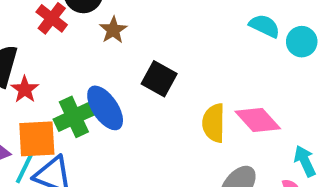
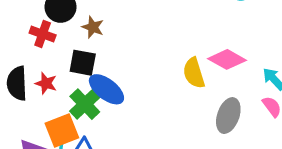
black square: (159, 79) -> (83, 63), moved
red star: (25, 89) -> (46, 83), moved

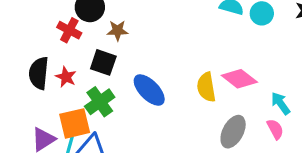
brown star: (93, 27) -> (118, 30), turned -30
blue ellipse: (106, 89) -> (149, 90), moved

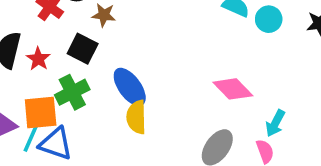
yellow semicircle: (206, 87) -> (136, 117), moved
cyan arrow: (281, 103) -> (275, 123), turned -125

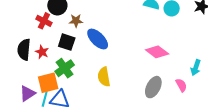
blue ellipse: (130, 87) -> (98, 39), moved
cyan arrow: (275, 123) -> (196, 68), moved

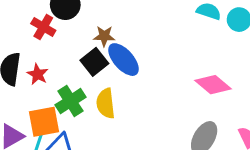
brown star: (76, 21) -> (104, 36), moved
black square: (67, 42) -> (94, 62), moved, turned 30
yellow semicircle: (104, 77) -> (106, 103), moved

